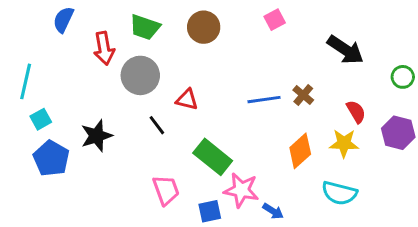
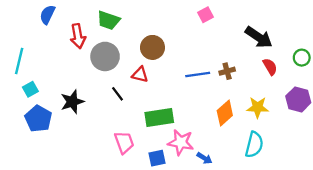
brown circle: (204, 27) -> (152, 47), moved
brown cross: (303, 95) -> (227, 71), turned 35
red semicircle: (356, 112) -> (270, 67), moved
green rectangle: (213, 157) -> (159, 118), turned -48
cyan semicircle: (339, 193) -> (254, 145), turned -90

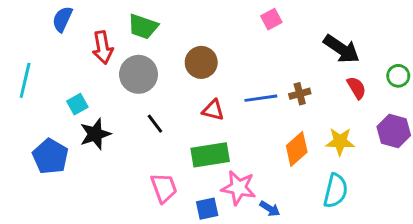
red triangle: (140, 75) -> (213, 110), moved
cyan square: (30, 89) -> (77, 104), moved

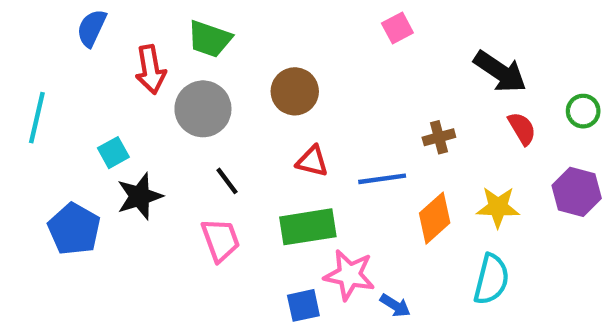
blue line: (261, 98) -> (382, 179), moved
pink trapezoid: (164, 188) -> (220, 240), moved

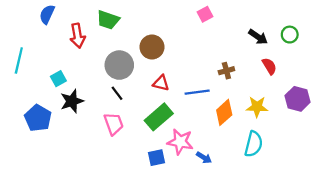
black arrow: (500, 72) -> (258, 37), size x0.7
gray circle: (203, 109) -> (119, 65), moved
green circle: (583, 111) -> (290, 35), moved
green rectangle: (308, 227) -> (159, 117), turned -32

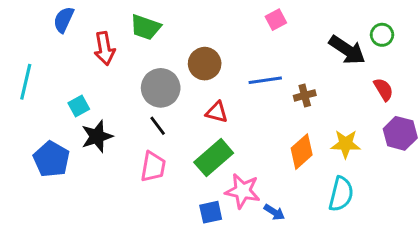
green circle: (290, 35) -> (382, 35), moved
black arrow: (258, 37) -> (347, 50), size x1.4
red semicircle: (269, 66) -> (384, 89), moved
blue line: (197, 92) -> (265, 80), moved
pink trapezoid: (114, 124) -> (153, 167), turned 30

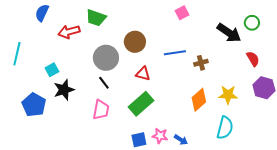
red arrow: (105, 48) -> (69, 32), turned 85
pink star: (243, 191) -> (160, 136), moved, size x0.7

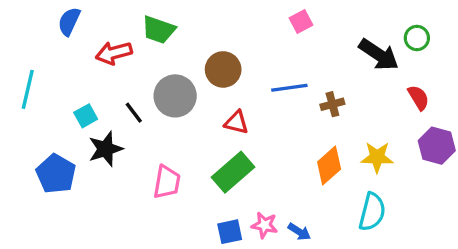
black line: (104, 83) -> (134, 113), moved

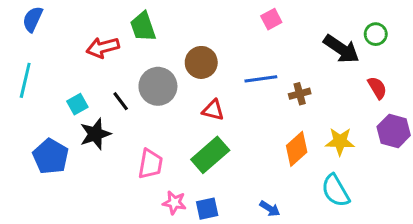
blue semicircle: (69, 21) -> (33, 19), moved
green trapezoid: (159, 30) -> (143, 27), turned 52
cyan semicircle: (372, 212) -> (335, 191), turned 136
pink star: (265, 225) -> (174, 203), moved

